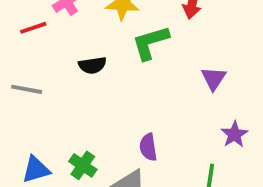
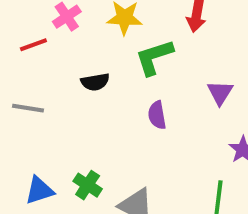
purple semicircle: (148, 147) -> (157, 115), moved

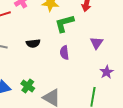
black semicircle: (95, 82) -> (33, 43), moved

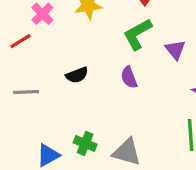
green L-shape: (64, 23) -> (137, 34), moved

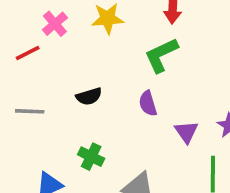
purple triangle: (175, 50) -> (186, 132), moved
green cross: (85, 143) -> (91, 157), moved

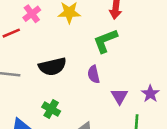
black semicircle: (89, 96) -> (52, 67), size x1.5

